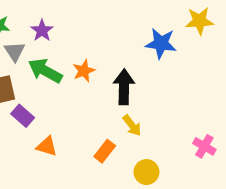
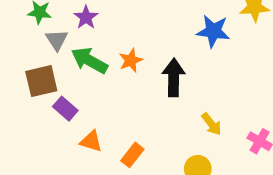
yellow arrow: (132, 125) -> (212, 124), moved
orange rectangle: (105, 151) -> (132, 155), moved

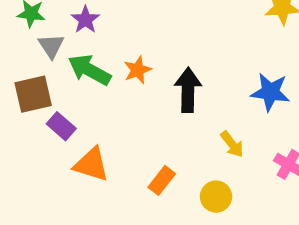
blue star: (213, 31) -> (270, 92), moved
orange triangle: (91, 141) -> (91, 164), size x1.4
orange rectangle: (132, 155) -> (162, 180), moved

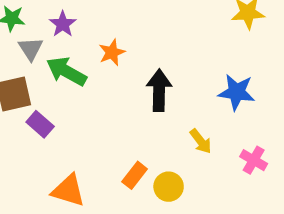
orange star: (138, 70) -> (112, 52), moved
orange triangle: (91, 164) -> (68, 190), moved
yellow circle: (216, 197) -> (169, 187), moved

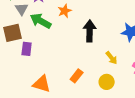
purple rectangle: (40, 124) -> (27, 49), turned 56
yellow circle: (169, 187) -> (107, 82), moved

